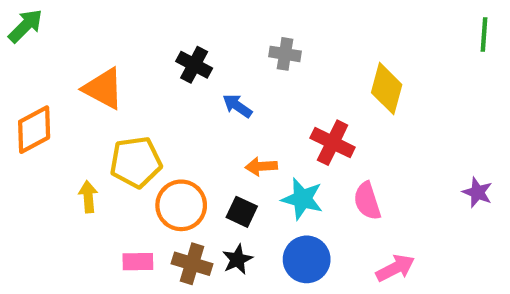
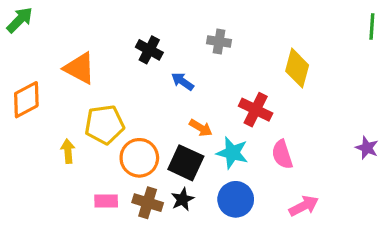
orange arrow: (261, 166) -> (201, 128), turned -145
black square: (242, 212) -> (186, 163), size x1.5

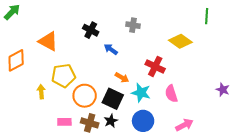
green line: (372, 27) -> (207, 16), moved
yellow diamond: (297, 68) -> (180, 41), turned -70

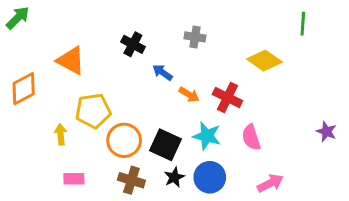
orange arrow: (122, 78) -> (189, 95), moved
black star: (111, 121) -> (174, 177), moved
pink rectangle: (64, 122) -> (74, 179), moved

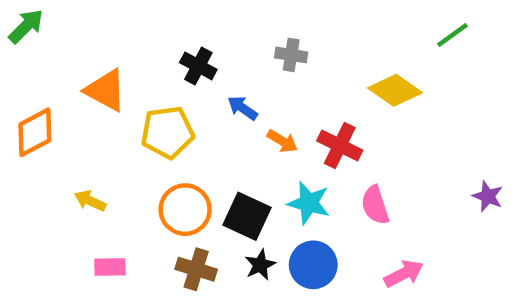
green line: (303, 24) -> (452, 35), turned 50
yellow pentagon: (93, 111) -> (167, 132), moved
yellow arrow: (61, 134) -> (90, 201), turned -60

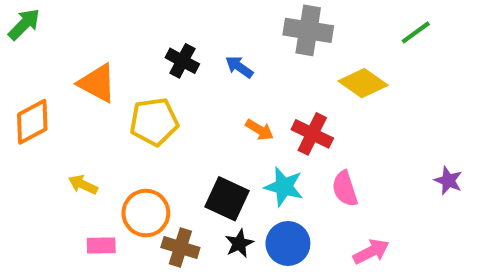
gray cross: (291, 55) -> (308, 30), moved, size x1.6
blue arrow: (243, 108) -> (239, 67), moved
orange circle: (185, 210) -> (146, 213), moved

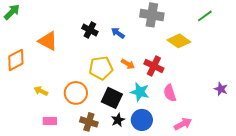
yellow pentagon: (154, 122) -> (101, 68), moved
orange circle: (146, 213) -> (76, 93), moved

